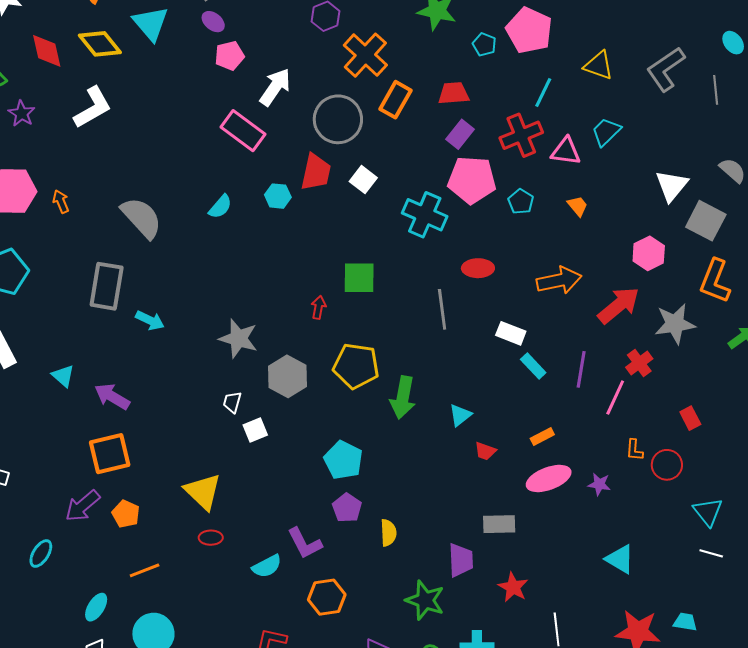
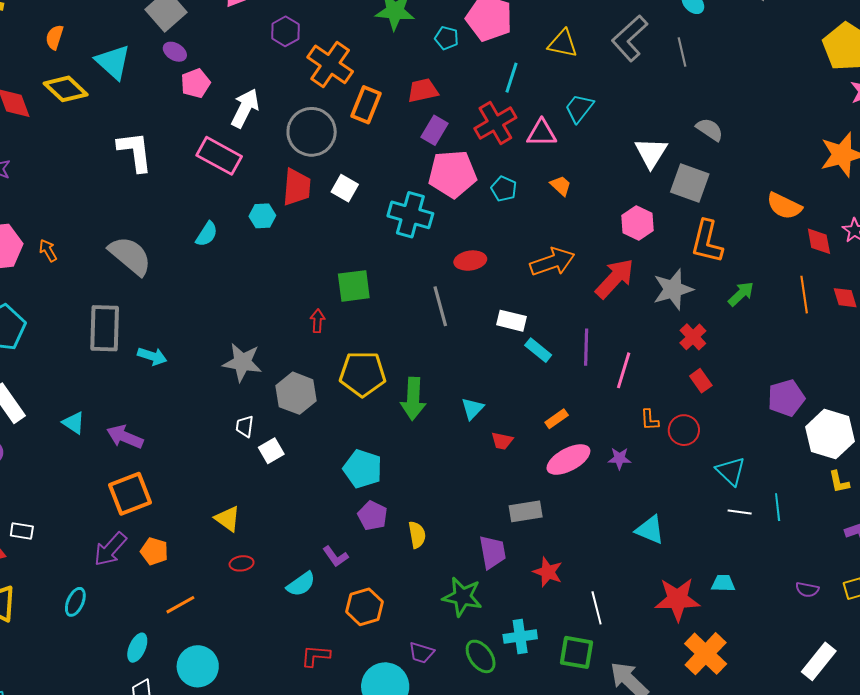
white L-shape: (93, 108) -> (135, 152), moved, turned -60
red cross: (639, 363) -> (693, 337), moved
yellow triangle: (203, 491) -> (228, 519), size x0.7
purple L-shape: (305, 543) -> (335, 556), size x0.7

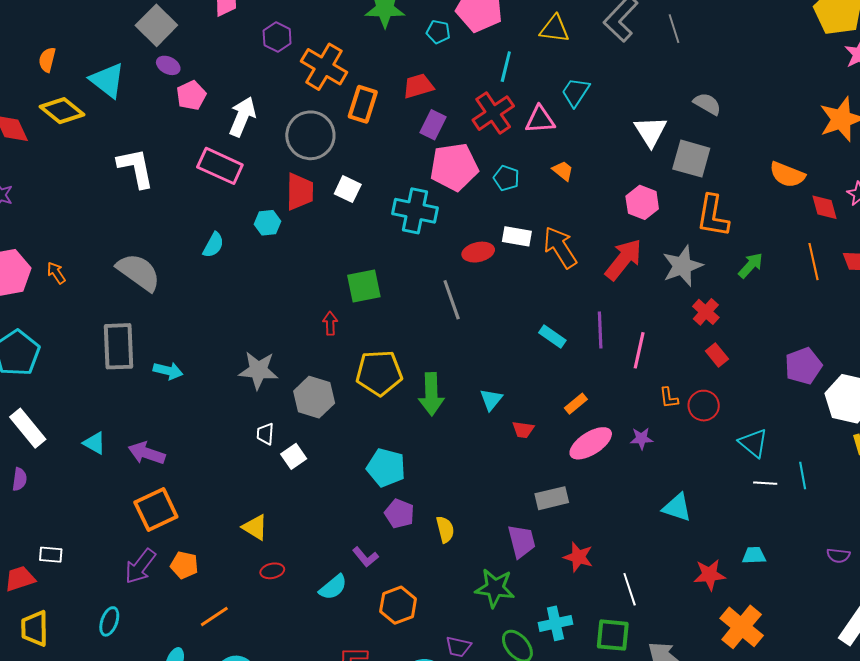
orange arrow: (552, 262) -> (560, 247), turned -99
white rectangle: (512, 321) -> (517, 236), moved
red star: (677, 599) -> (710, 575), size x0.7

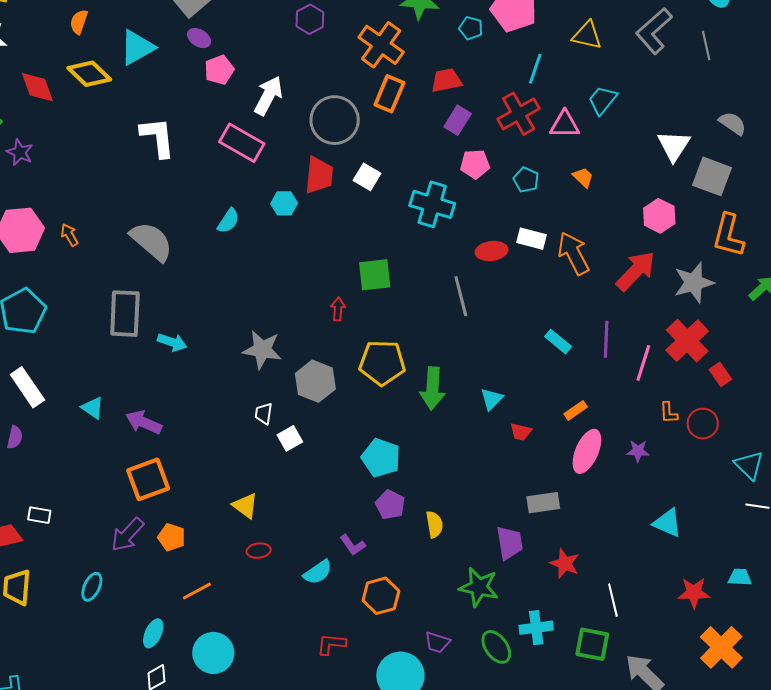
orange cross: (324, 67) -> (381, 45), moved
cyan triangle: (107, 80) -> (137, 47), turned 48
pink pentagon: (454, 167) -> (475, 164), size x0.6
red cross: (706, 312) -> (687, 341), moved, size x1.6
pink ellipse: (591, 443) -> (587, 451), turned -39

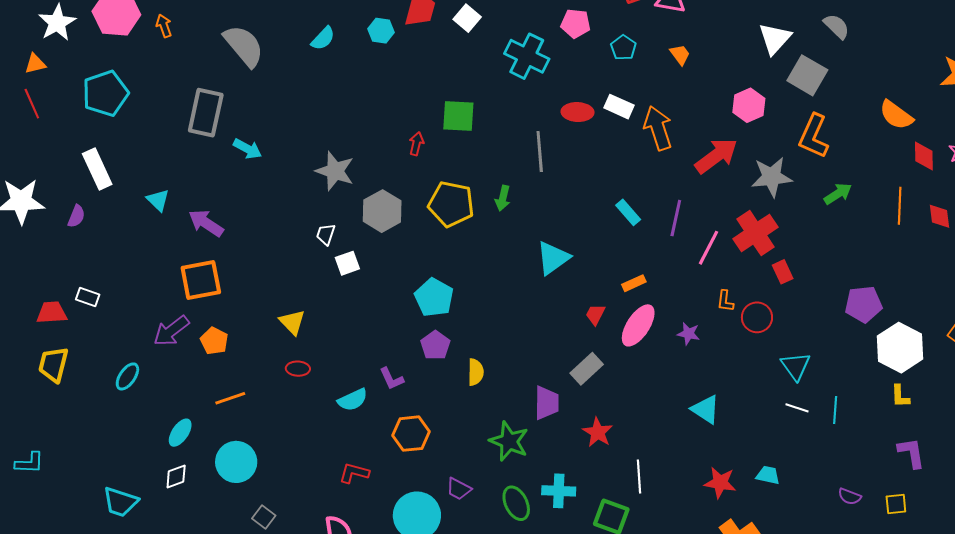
green arrow: (432, 388) -> (503, 198), moved, size x0.6
cyan triangle: (492, 399) -> (553, 258), size x1.5
red trapezoid: (521, 432) -> (595, 314), moved, turned 95
gray rectangle: (543, 503) -> (587, 369), turned -44

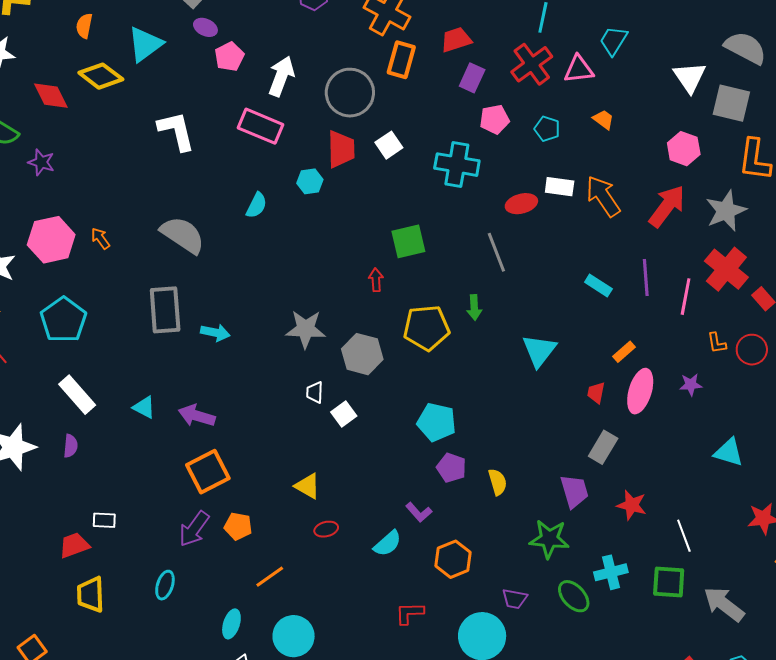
white square: (467, 18) -> (389, 145), turned 32
gray semicircle: (837, 26) -> (745, 48), size x1.5

